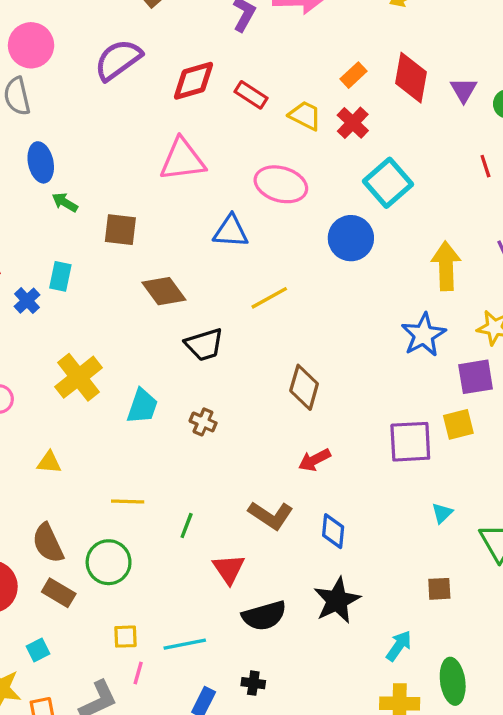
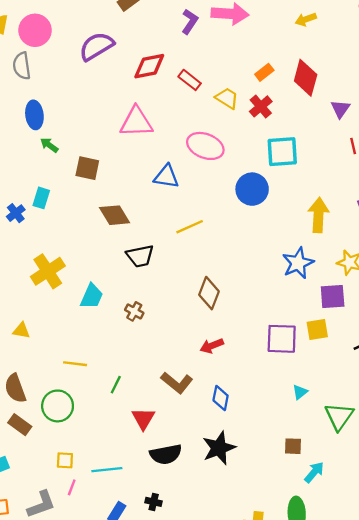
purple triangle: (464, 90) -> (340, 109), moved
cyan square: (388, 183) -> (282, 152), turned 32
cyan arrow: (399, 646) -> (314, 472), moved

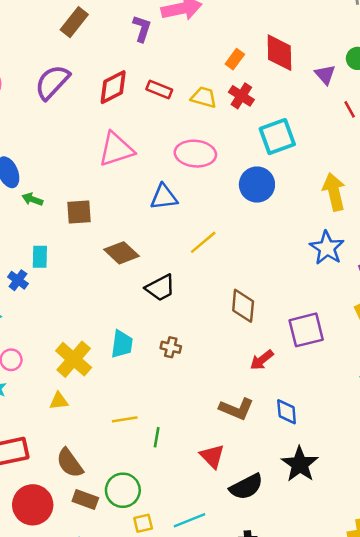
yellow cross: (48, 271) -> (74, 359), moved
purple square: (282, 339) -> (306, 330), moved
green line: (116, 385) -> (157, 437), moved
green circle: (58, 406) -> (123, 490), moved

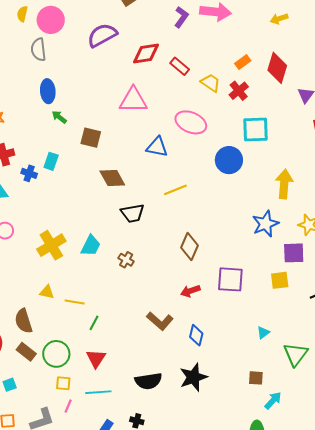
blue cross: (18, 280) -> (29, 173), turned -35
yellow triangle: (59, 401) -> (47, 292), moved
red triangle: (212, 456) -> (96, 359), moved

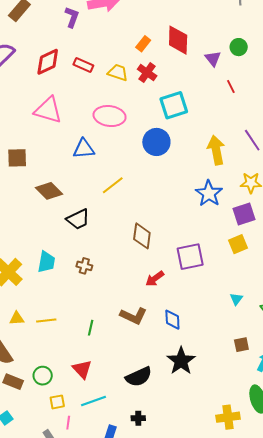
pink triangle: (133, 100) -> (48, 110), turned 32
green line: (94, 323) -> (91, 328), moved
green circle: (56, 354) -> (43, 376), size x0.7

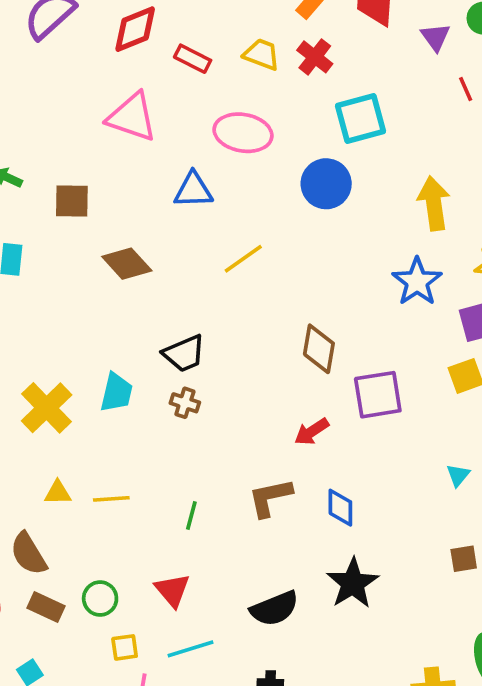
red rectangle: (83, 65) -> (193, 59), moved
black trapezoid: (78, 219) -> (184, 354), moved
brown diamond: (142, 236) -> (319, 349), moved
brown L-shape: (134, 316) -> (270, 497), turned 140

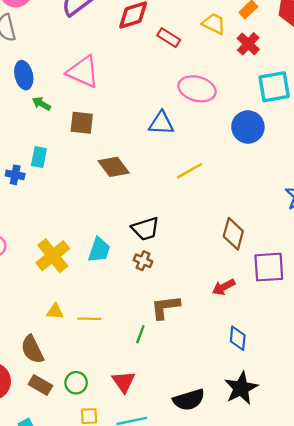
yellow trapezoid: (262, 54) -> (214, 24), moved
pink triangle: (132, 117) -> (83, 72), moved
brown L-shape: (270, 497) -> (165, 307), moved

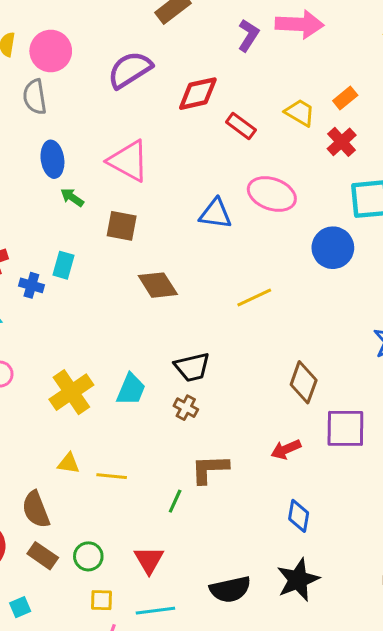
blue triangle: (161, 123) -> (215, 214), moved

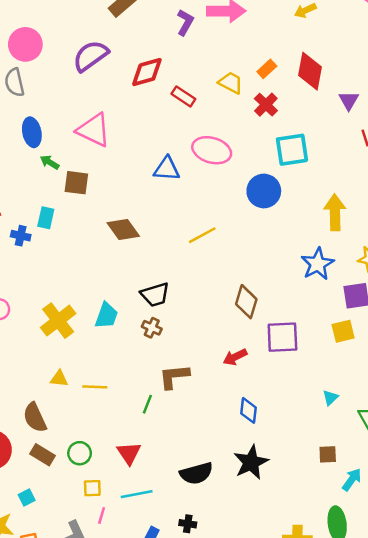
brown square: (122, 226) -> (76, 183), moved

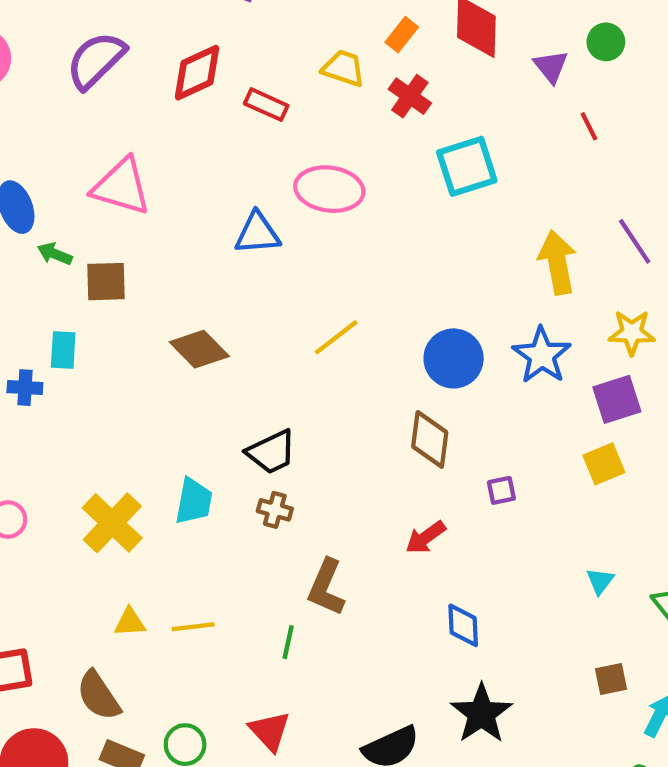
blue circle: (264, 191) -> (454, 358), moved
purple square: (282, 337) -> (501, 490), size x0.5
brown L-shape: (174, 376) -> (326, 587), turned -52

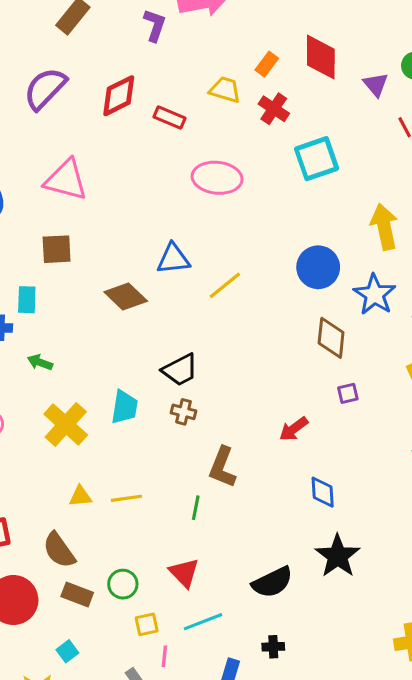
blue triangle: (257, 233) -> (173, 259), moved
green arrow: (55, 254) -> (40, 362), moved
blue circle: (454, 358) -> (318, 267), moved
brown diamond: (430, 439) -> (331, 338), moved

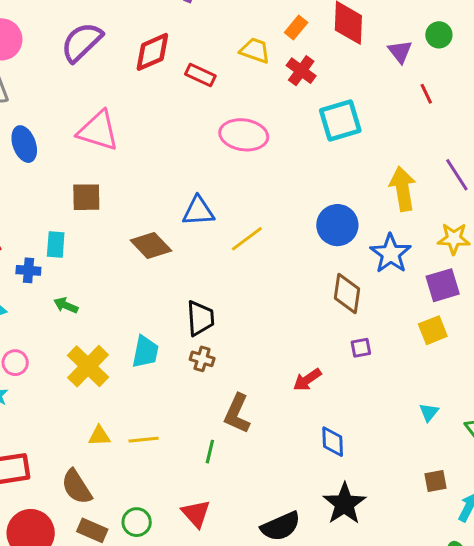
black trapezoid: (180, 370) -> (200, 318), turned -69

